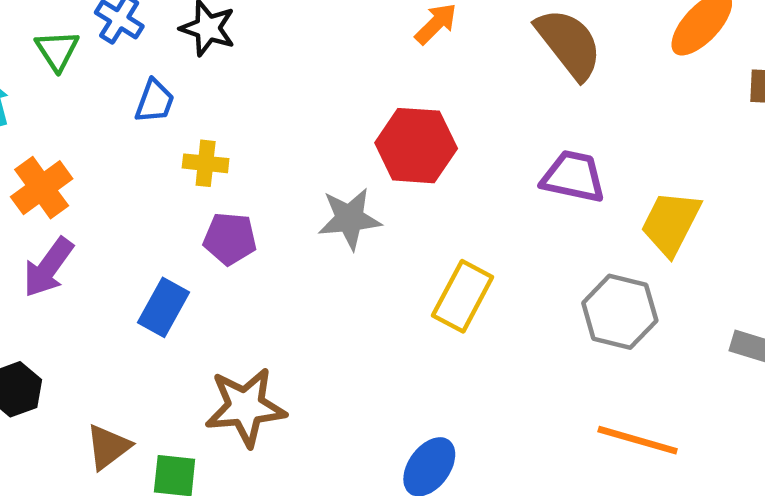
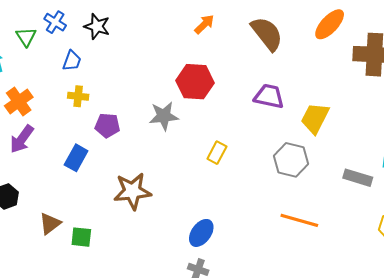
yellow cross: (206, 163) -> (78, 96), moved
yellow rectangle: (463, 296) -> (217, 153), size x0.7
brown star: (245, 407) -> (132, 191), moved

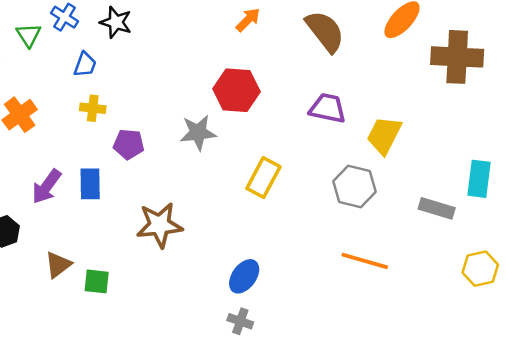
purple arrow: (22, 139) -> (47, 187), moved
yellow rectangle: (217, 153) -> (263, 178), size x1.4
blue rectangle: (76, 158) -> (90, 184), turned -30

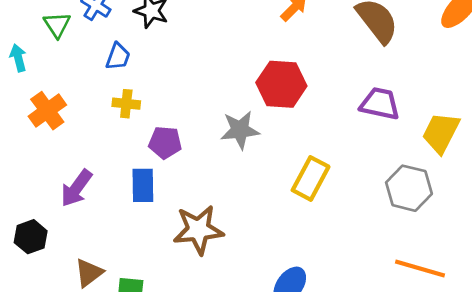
blue rectangle: (90, 184) -> (143, 185), moved

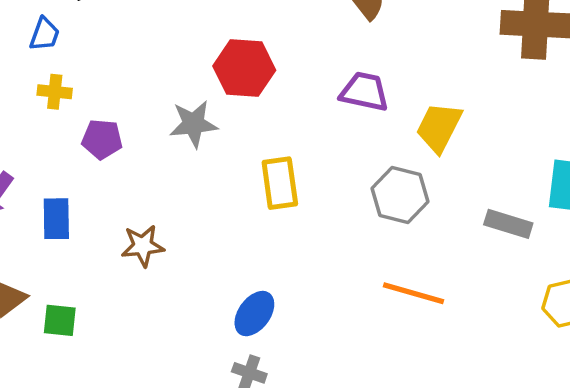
yellow rectangle: (311, 178) -> (280, 183), turned -36
blue rectangle: (143, 185) -> (56, 219), moved
brown star: (198, 230) -> (143, 246), size x0.7

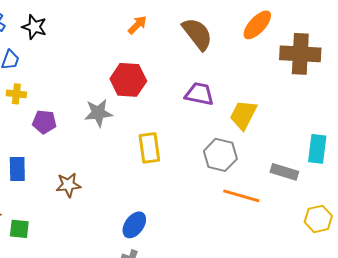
orange line: (414, 293) -> (241, 196), moved

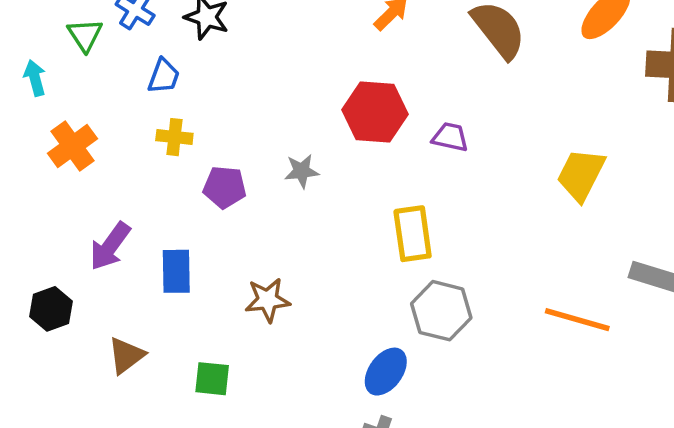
purple trapezoid: (199, 94) -> (450, 137), moved, size x0.7
gray star: (98, 113) -> (302, 171), moved, size x0.7
gray hexagon: (220, 155) -> (441, 311), moved
green square: (19, 229) -> (212, 379), moved

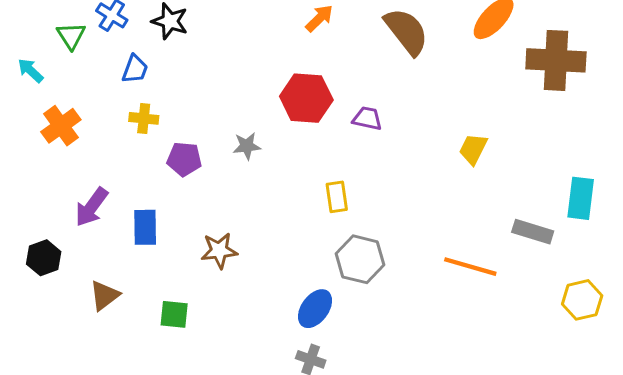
cyan arrow: (35, 78) -> (30, 71), turned -32
yellow trapezoid: (581, 175) -> (473, 149), size x0.7
yellow rectangle: (413, 234) -> (337, 197), size x0.7

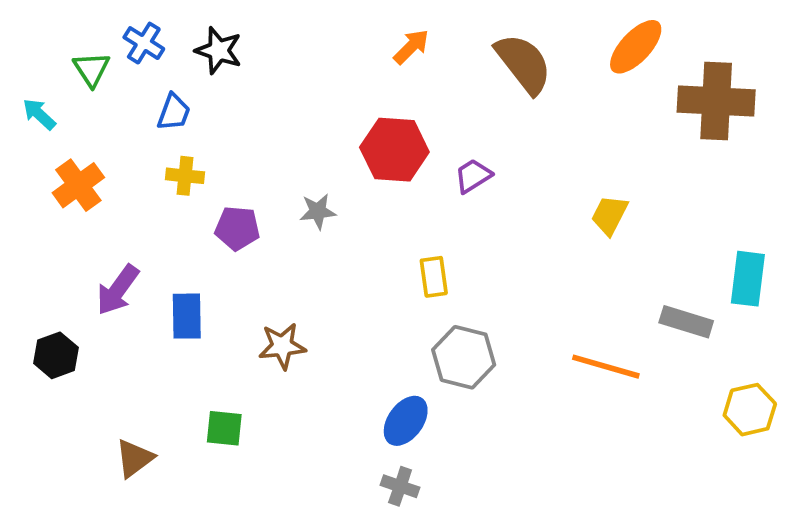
purple trapezoid: (367, 118) -> (473, 176), turned -44
brown triangle: (105, 296) -> (134, 458), moved

